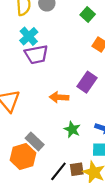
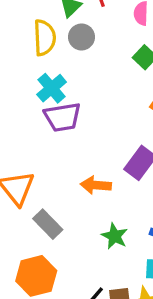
gray rectangle: (35, 141) -> (48, 224), moved

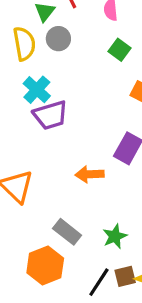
gray rectangle: (48, 224) -> (67, 232), moved
green star: (115, 236) -> (115, 236), moved, turned 30

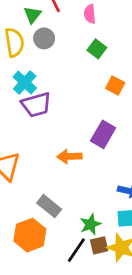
green star: (115, 236) -> (90, 224), moved

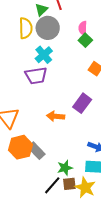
pink semicircle: (90, 14) -> (83, 28), moved
gray circle: (44, 38) -> (48, 28), size x1.5
cyan cross: (25, 82) -> (44, 55), moved
orange hexagon: (30, 235) -> (20, 147), moved

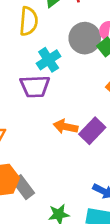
gray circle: (48, 28) -> (85, 38), moved
orange arrow: (56, 116) -> (66, 127), moved

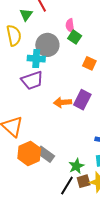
gray circle: (85, 38) -> (47, 45), moved
cyan cross: (49, 60) -> (36, 59), turned -36

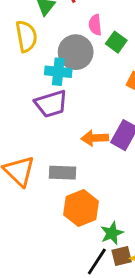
pink semicircle: (70, 26) -> (95, 25), moved
orange hexagon: (29, 153) -> (81, 208), moved
gray rectangle: (45, 154) -> (63, 173), moved, turned -36

